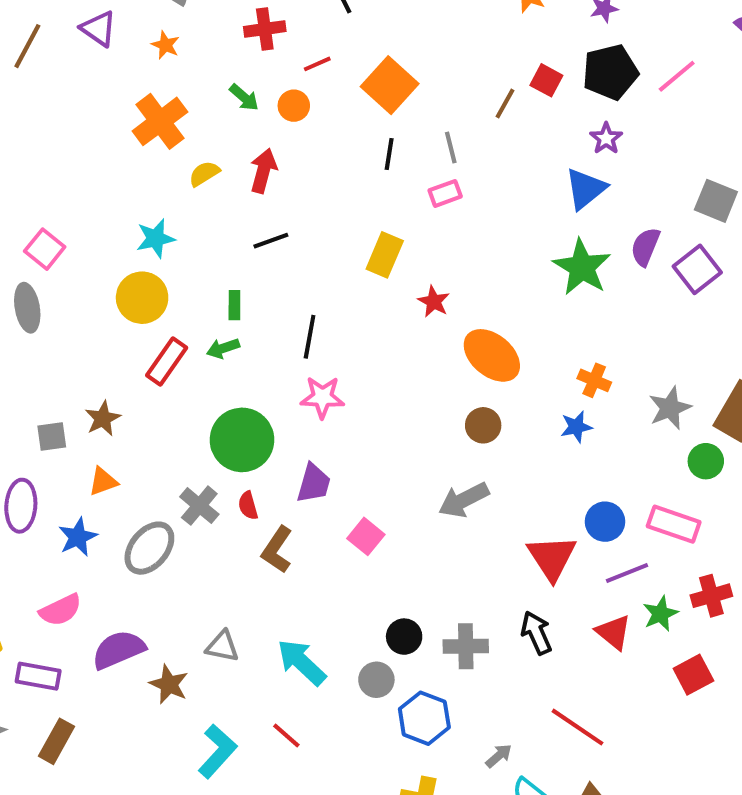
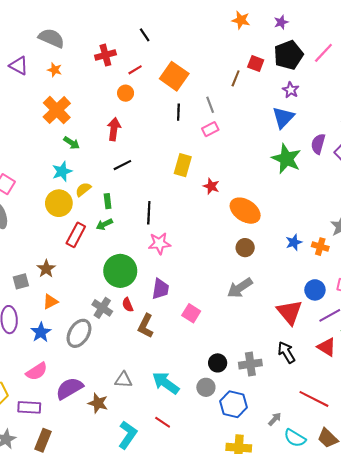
green arrow: (244, 97) -> (72, 143), moved
yellow semicircle: (204, 174) -> (83, 189), moved
orange cross: (594, 380) -> (320, 247), moved

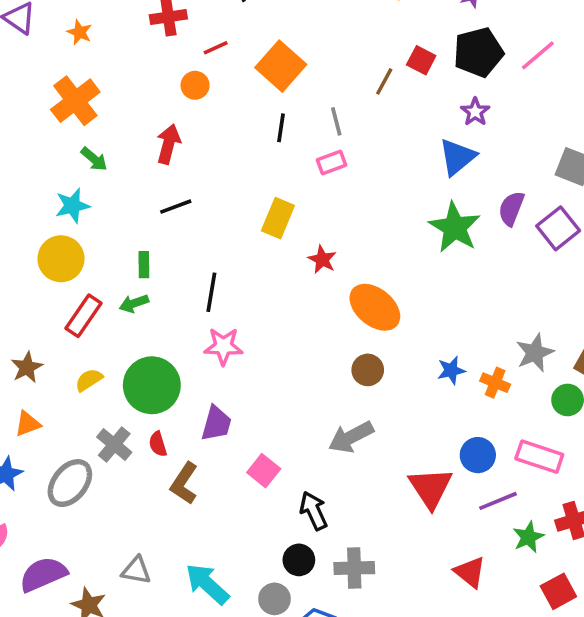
yellow semicircle: (83, 189) -> (89, 380), moved
red triangle: (327, 347) -> (470, 572), moved
black arrow: (286, 352) -> (314, 511), moved

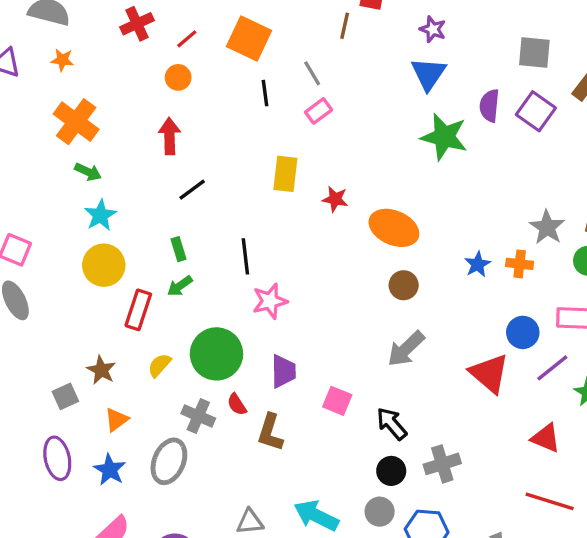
green arrow: (94, 159) -> (88, 172), moved

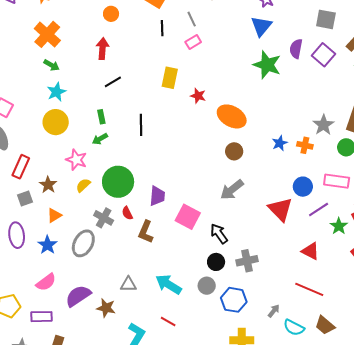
pink star: (270, 301) -> (76, 160), moved, turned 30
red rectangle: (138, 310) -> (21, 167), moved
pink square: (337, 401) -> (188, 217), size x1.4

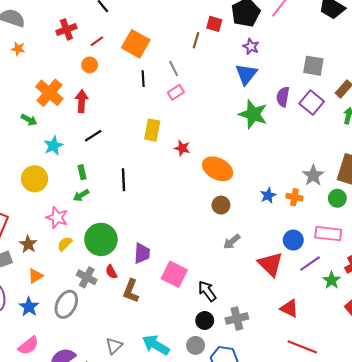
orange cross: (47, 34) -> (49, 93), moved
cyan star: (56, 92) -> (53, 146), moved
gray arrow: (232, 190) -> (232, 242), moved, size x0.7
red triangle: (310, 251) -> (289, 308), moved
gray triangle: (128, 284) -> (114, 346), turned -42

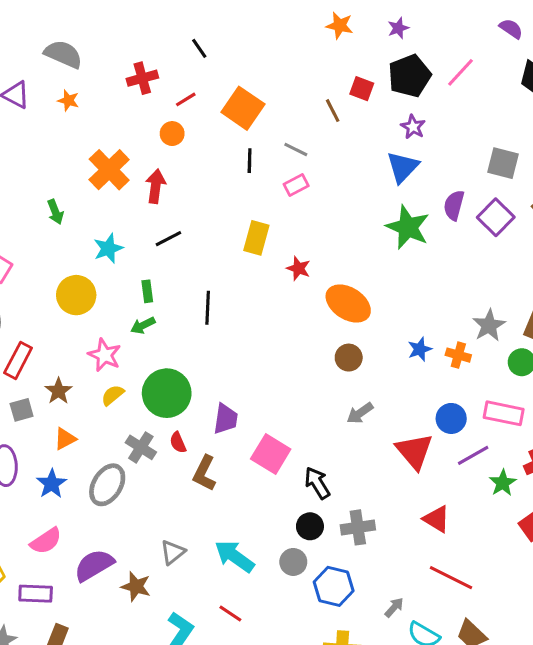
brown line: (196, 40) -> (333, 111), turned -49
gray line: (174, 68) -> (296, 149), turned -42
green arrow: (29, 120) -> (55, 212), moved, turned 35

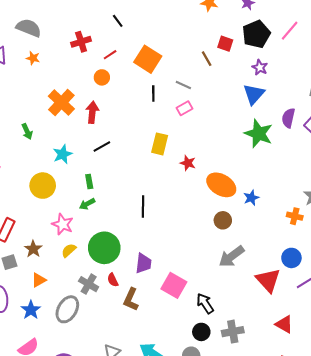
black line: (208, 308) -> (143, 207), moved
blue star: (420, 349) -> (251, 198), moved
gray arrow: (360, 413) -> (232, 256), size x1.5

